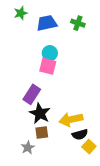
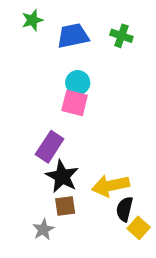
black semicircle: (80, 134) -> (125, 209), turned 119

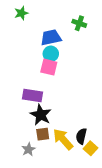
blue trapezoid: (73, 36) -> (51, 38), moved
purple rectangle: (50, 147) -> (33, 95), turned 66
yellow arrow: (110, 186) -> (63, 139), moved, turned 60

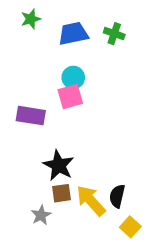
blue trapezoid: (51, 38) -> (73, 34), moved
pink square: (49, 67) -> (70, 97), turned -30
purple rectangle: (33, 95) -> (31, 116), moved
yellow square: (90, 148) -> (130, 227), moved

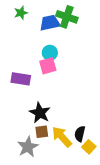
green cross: (114, 34) -> (67, 17), moved, size x1.5
gray star: (41, 215) -> (28, 147), size x1.5
yellow square: (130, 227) -> (89, 147), moved

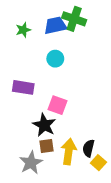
green star: (21, 13) -> (23, 30), moved
pink square: (48, 66) -> (58, 105), moved, turned 36
yellow arrow: (62, 137) -> (69, 152), turned 50

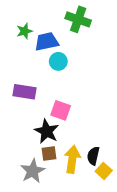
blue trapezoid: (55, 25) -> (47, 42), moved

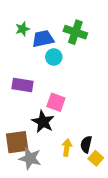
green cross: (78, 19) -> (75, 32), moved
brown square: (49, 153) -> (17, 142), moved, size x1.6
yellow arrow: (72, 159) -> (67, 148), size x0.7
gray star: (33, 171) -> (30, 158), turned -30

